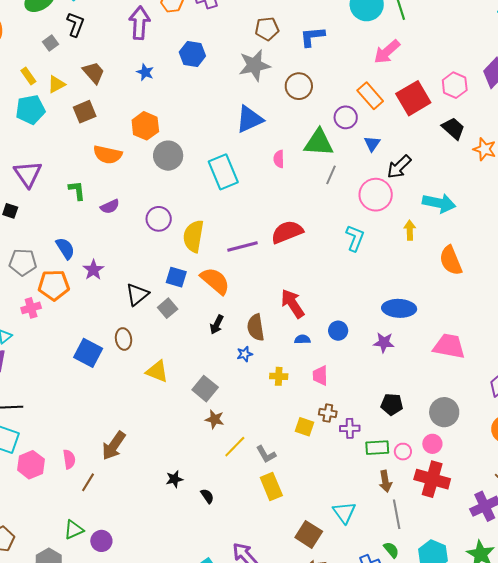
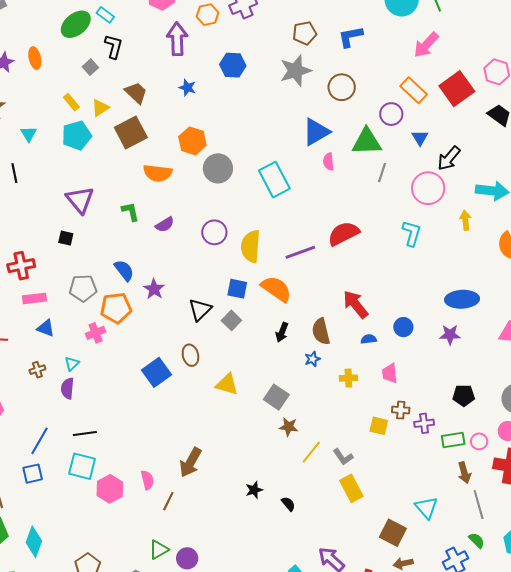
brown square: (85, 112) -> (131, 133), size x1.4
blue triangle: (249, 119) -> (316, 132), moved
blue square: (88, 353) -> (156, 372), turned 32

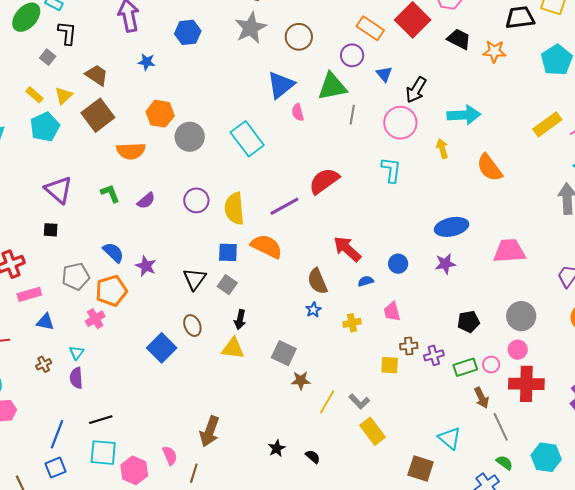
black arrow: (282, 332) -> (240, 319), moved

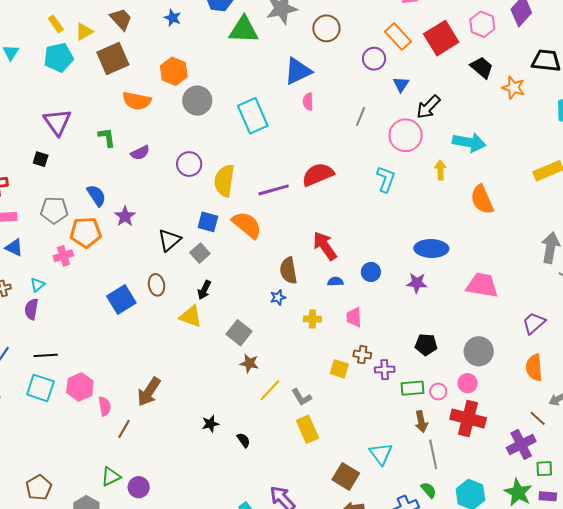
green triangle: (332, 87) -> (244, 30), moved
pink hexagon: (134, 470) -> (80, 387), moved

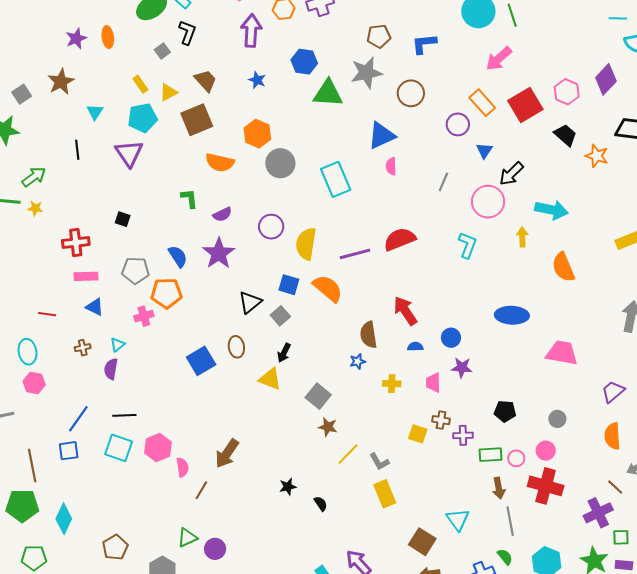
purple triangle: (57, 122) -> (129, 153), moved
purple star: (125, 216) -> (219, 253), moved, size x1.5
purple star: (417, 283) -> (462, 368), moved
gray circle: (479, 351) -> (557, 419), size x0.6

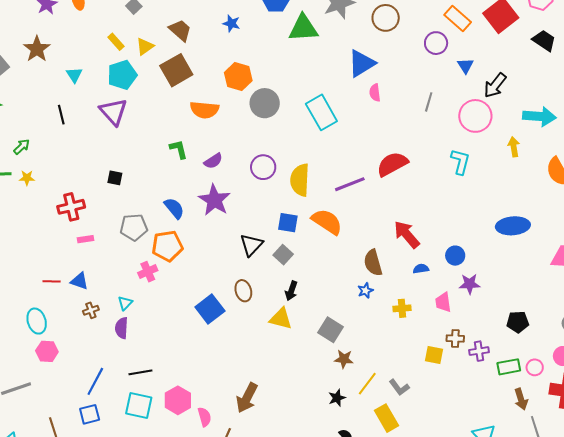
green arrow: (34, 177) -> (22, 147), size x0.7
pink rectangle: (86, 276) -> (85, 239), size x0.7
blue triangle: (95, 307) -> (80, 281), moved
black star: (288, 487) -> (337, 398), moved
yellow rectangle: (385, 494) -> (387, 418), moved

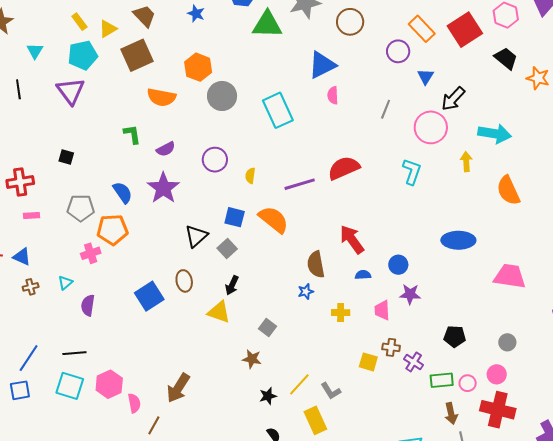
yellow semicircle: (300, 180) -> (250, 176), size x0.5
purple semicircle: (121, 328) -> (88, 305), moved
gray square: (330, 330) -> (267, 328), size x0.7
purple cross: (479, 351) -> (414, 362), turned 36
brown star: (344, 359) -> (252, 359), moved

